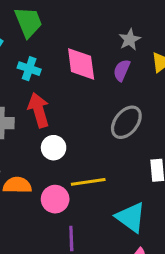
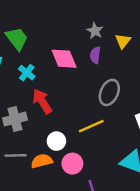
cyan cross: (29, 69) -> (27, 73), turned 35
white circle: (54, 148) -> (56, 141), moved
yellow line: (88, 182) -> (91, 126), moved

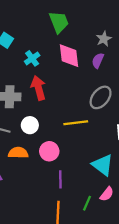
green trapezoid: (17, 38) -> (59, 22), moved
white circle: (56, 141) -> (30, 125), moved
orange semicircle: (42, 161) -> (18, 153), moved

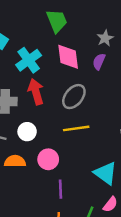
cyan cross: (32, 58) -> (29, 60), size x1.5
gray ellipse: (101, 97) -> (74, 97), moved

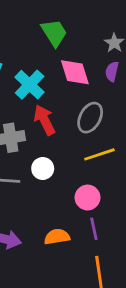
pink circle: (48, 159) -> (88, 198), moved
orange semicircle: (15, 161) -> (57, 237), moved

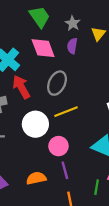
green trapezoid: (54, 33) -> (40, 17), moved
white circle: (43, 168) -> (35, 124), moved, size x1.5

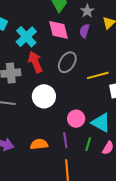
yellow line: (66, 112) -> (98, 75), moved
pink circle: (58, 146) -> (76, 119), moved
green line: (97, 187) -> (88, 144), moved

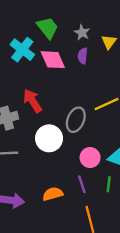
cyan cross: (26, 37) -> (22, 50), moved
gray ellipse: (67, 62) -> (76, 120), moved

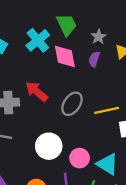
red arrow: (32, 101) -> (37, 91), turned -30
gray ellipse: (76, 120) -> (72, 104), moved
white circle: (49, 138) -> (49, 146), moved

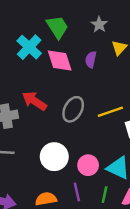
gray star: (99, 37) -> (99, 25), moved

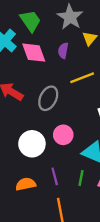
gray star: (99, 25) -> (70, 17), size x1.6
yellow line: (110, 112) -> (82, 78), moved
pink circle: (88, 165) -> (63, 135), moved

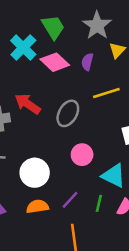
pink diamond: (34, 53) -> (55, 62), turned -30
white circle: (32, 144) -> (35, 173), moved
purple line: (55, 176) -> (70, 200), turned 54

